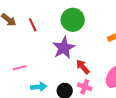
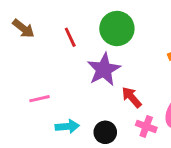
red line: (33, 25) -> (70, 37), moved
pink cross: (85, 87) -> (146, 126), moved

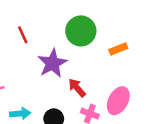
green circle: (117, 28) -> (81, 31), moved

